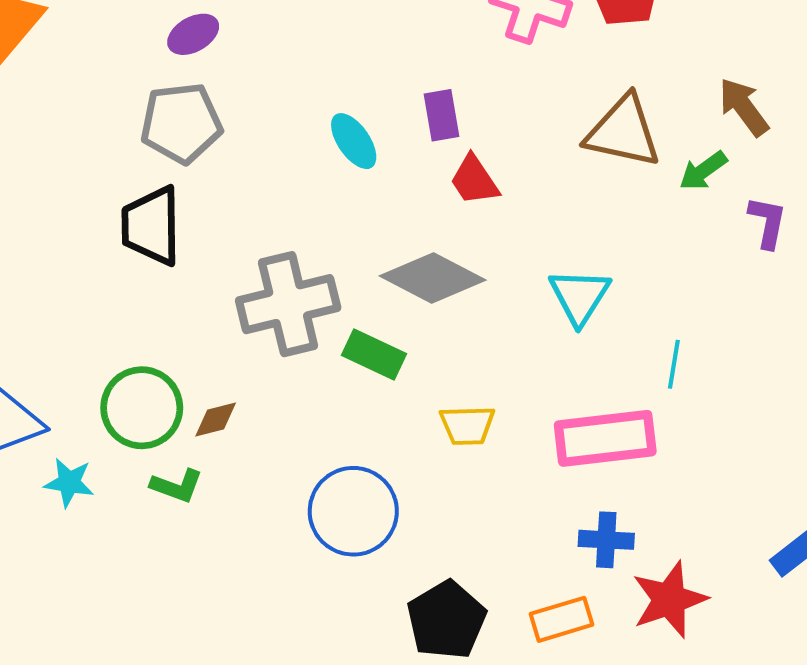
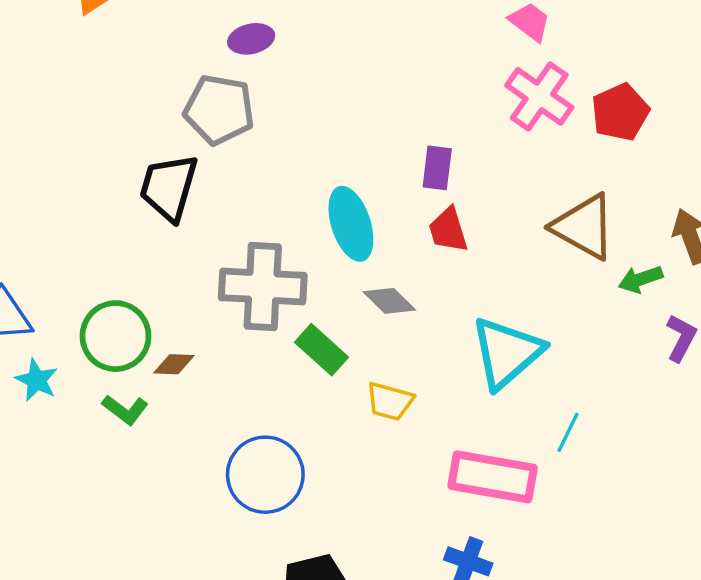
cyan ellipse: (354, 141) -> (351, 224), moved, size x1.4
gray diamond: (433, 278) -> (389, 301), size x0.6
cyan triangle: (580, 296) -> (507, 353), size x1.4
yellow trapezoid: (467, 425) -> (390, 401), moved

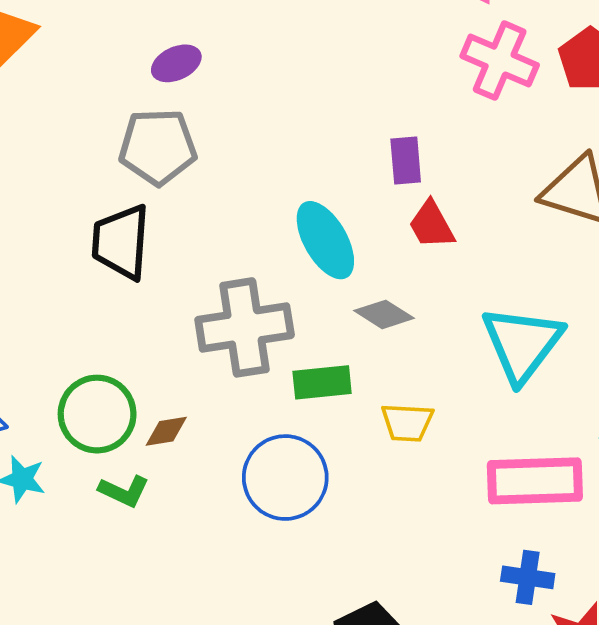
green rectangle: (321, 350) -> (322, 382), turned -36
blue circle: (265, 475) -> (285, 478), moved

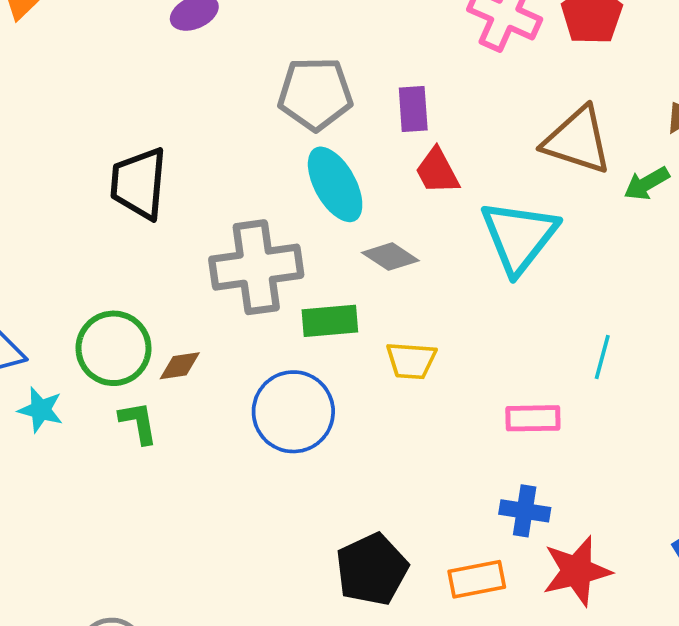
gray pentagon: (158, 147) -> (315, 94), moved
cyan triangle: (522, 344) -> (519, 237), moved
pink rectangle: (535, 481) -> (533, 418), size x0.6
green L-shape: (124, 491) -> (138, 423), turned -126

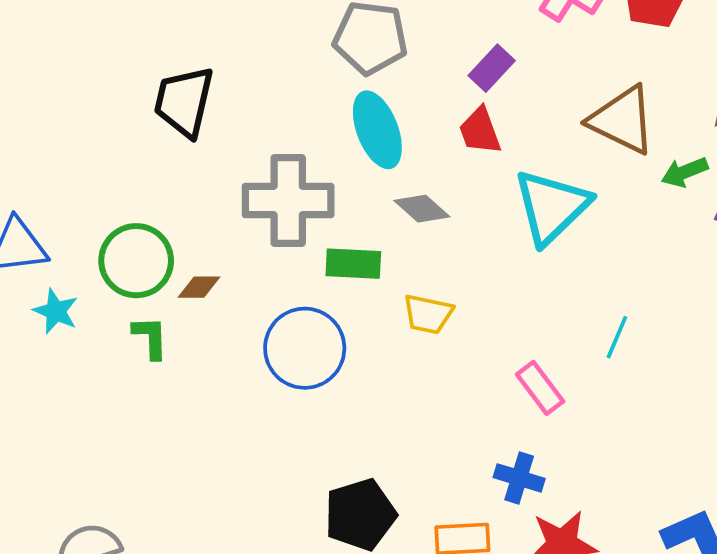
purple rectangle: (413, 109) -> (492, 68), moved, turned 39
pink rectangle: (533, 418) -> (540, 388), turned 46

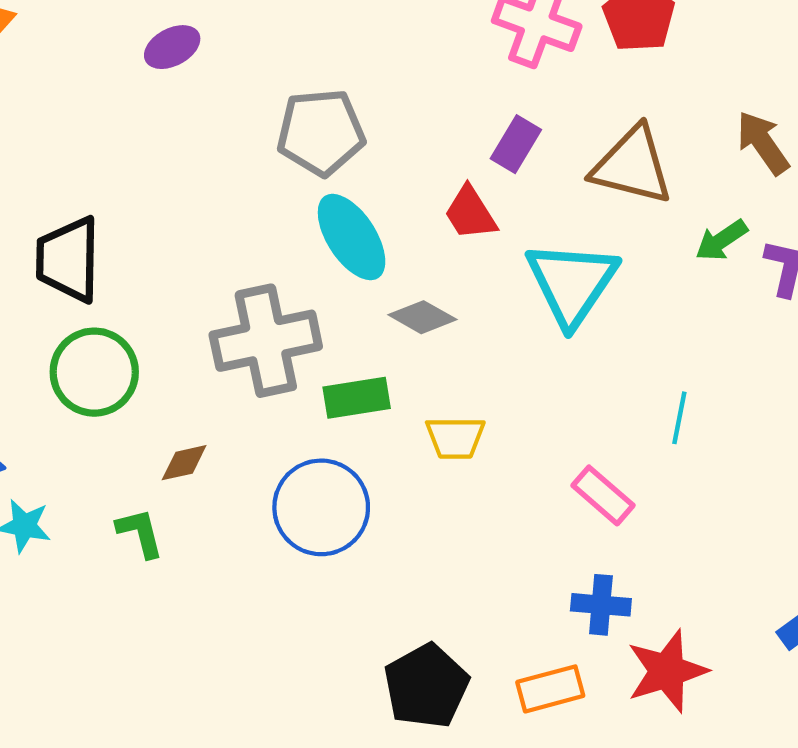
purple rectangle: (492, 68) -> (516, 144), moved
black trapezoid: (184, 102) -> (68, 259), moved
green arrow: (685, 172) -> (721, 240), moved
green circle: (136, 261) -> (94, 372), moved

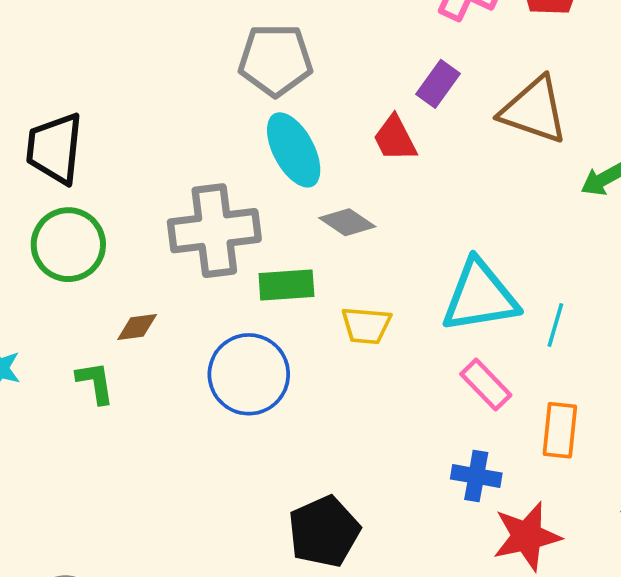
cyan triangle: (572, 283) -> (480, 296), moved, turned 42
orange rectangle: (550, 689) -> (560, 430), moved, turned -74

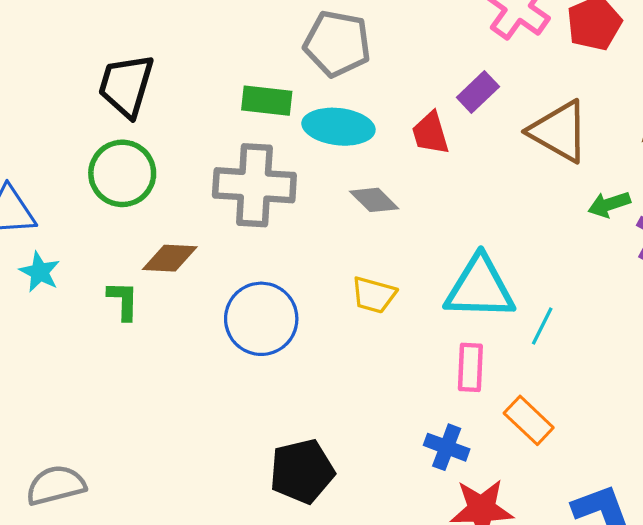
cyan ellipse: (294, 150) -> (338, 127), turned -66
green rectangle: (286, 285) -> (267, 101), moved
brown diamond: (137, 327) -> (170, 258), size x1.4
pink rectangle: (486, 385) -> (470, 367), turned 36
orange rectangle: (560, 430) -> (529, 420), turned -63

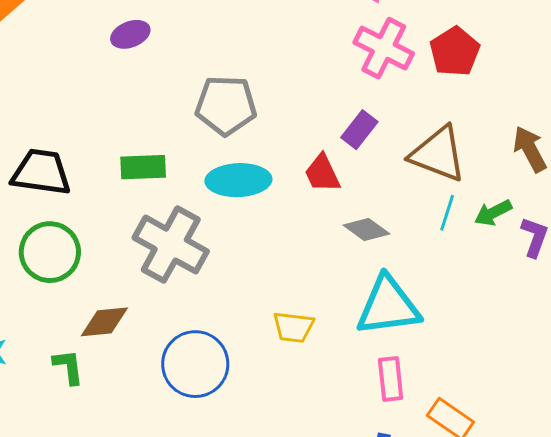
black trapezoid: (126, 85) -> (41, 172), turned 90
green rectangle: (267, 101) -> (143, 167), moved
gray cross: (254, 185) -> (171, 245), turned 34
gray diamond: (374, 200) -> (366, 229), moved
cyan line: (542, 326) -> (447, 213), moved

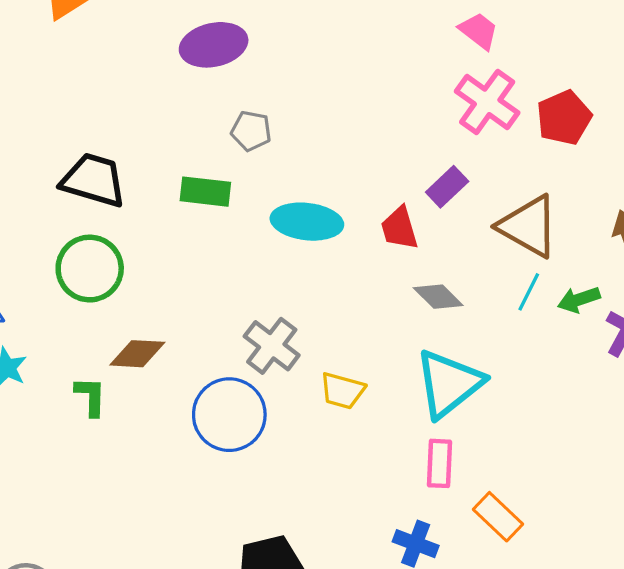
purple ellipse: (130, 34) -> (214, 45), size x1.5
gray pentagon: (226, 105) -> (251, 131), moved, size x0.6
gray cross: (171, 245) -> (272, 346), moved, size x0.7
cyan triangle: (388, 306) -> (449, 384), turned -40

